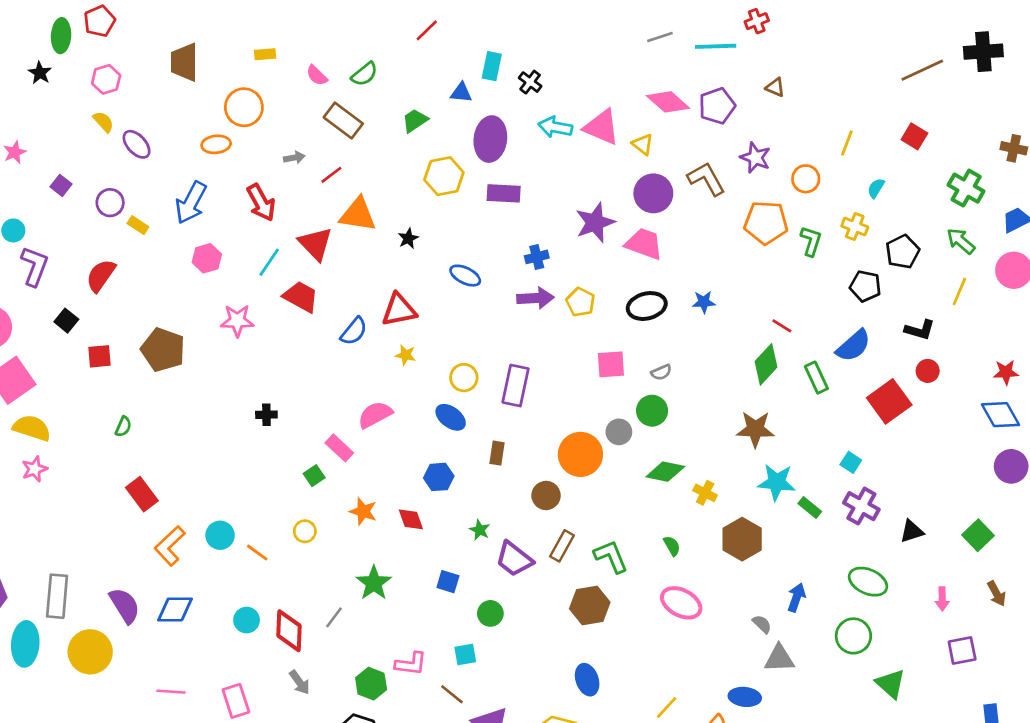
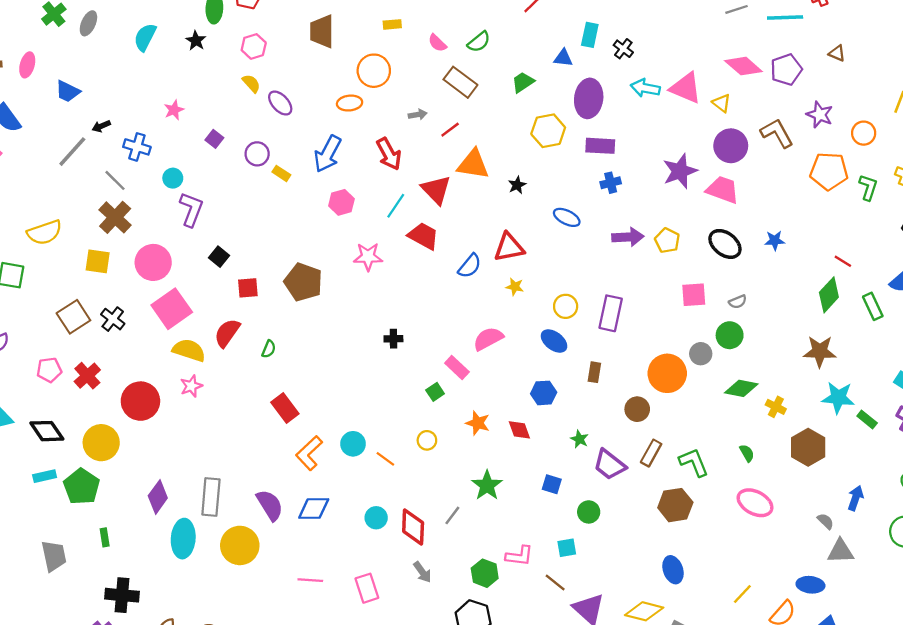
blue cross: (537, 257) -> (611, 183), moved
red semicircle: (101, 276) -> (227, 333), moved
black ellipse: (647, 306) -> (725, 244), turned 52

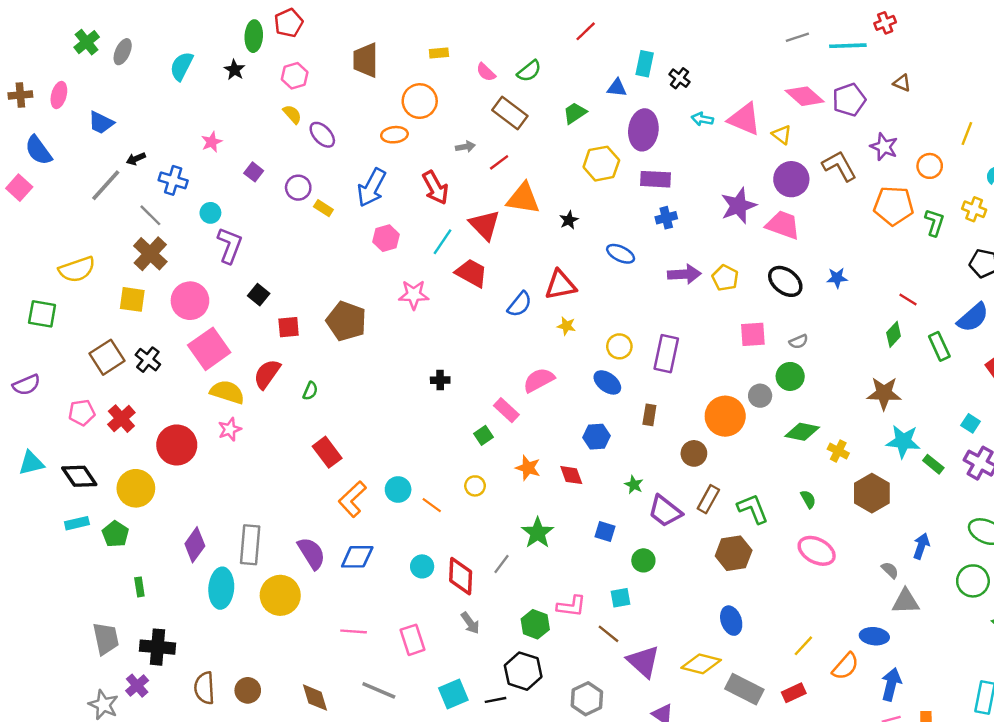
cyan arrow: (645, 88) -> (702, 119), size x0.7
green diamond: (829, 295) -> (894, 334), size x0.7
green pentagon: (82, 487) -> (115, 534), size x0.7
gray trapezoid: (54, 556) -> (106, 639), moved

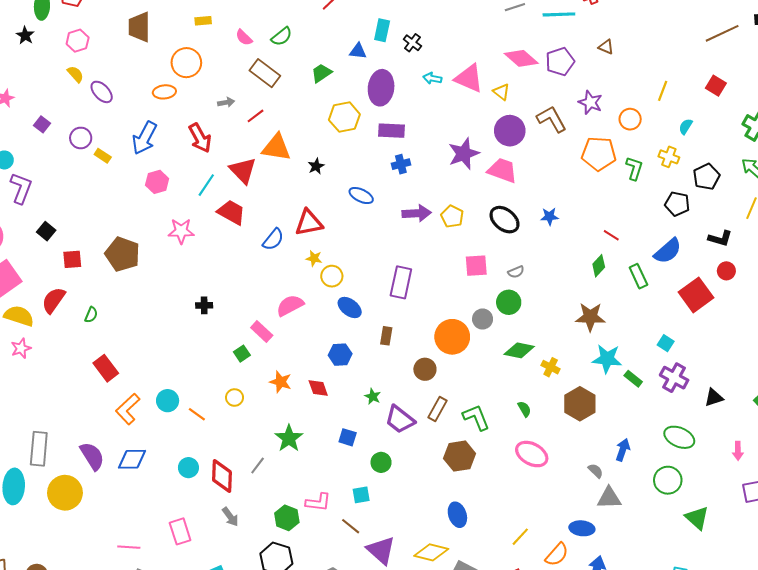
yellow circle: (619, 346) -> (332, 276), moved
pink line: (354, 631) -> (129, 547), moved

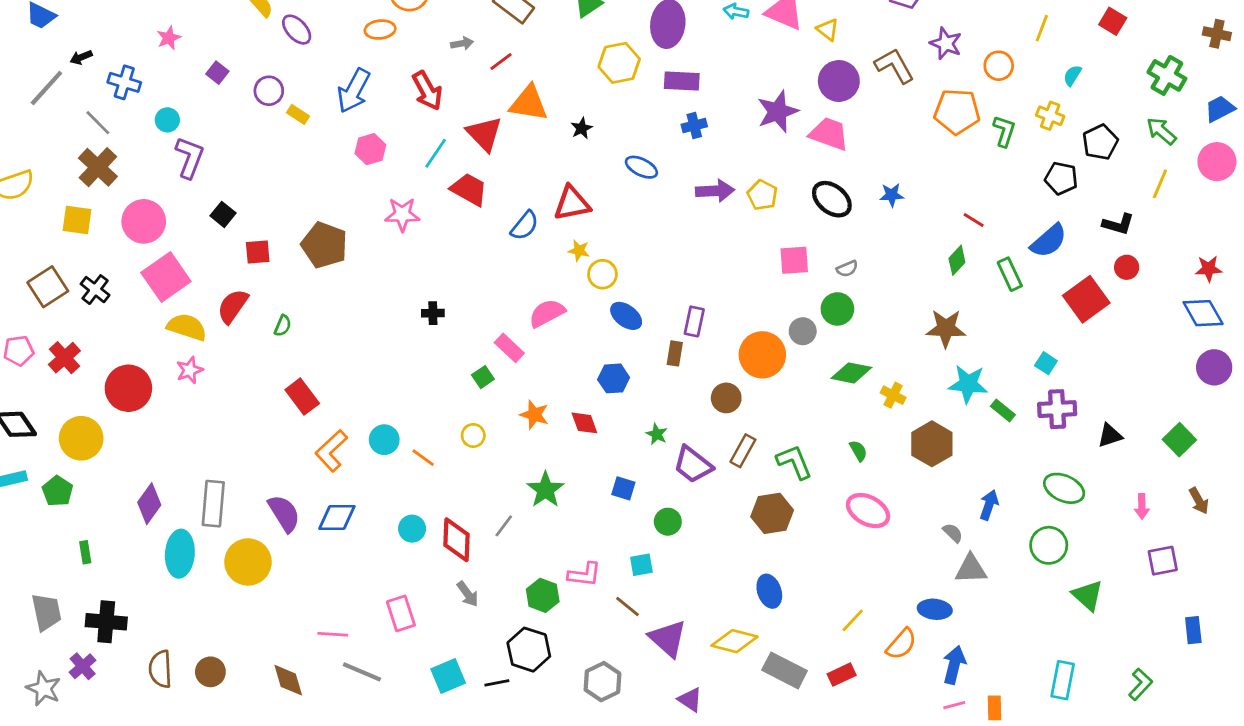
purple rectangle: (401, 282) -> (694, 321), moved, size x0.7
purple cross: (674, 378) -> (1057, 409), turned -32

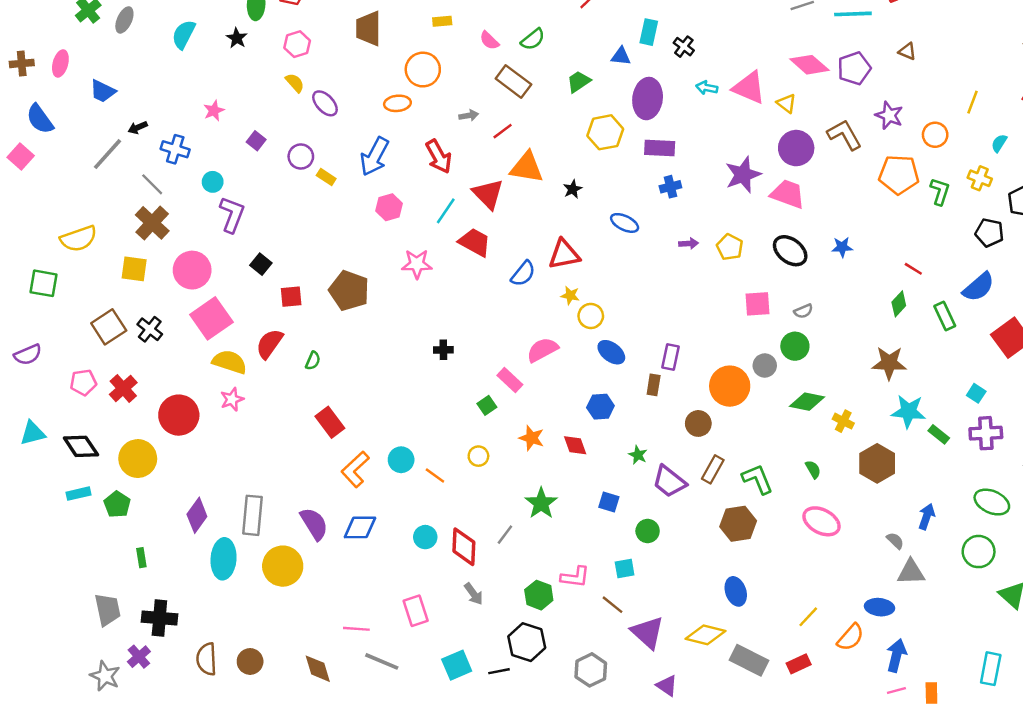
purple arrow: (715, 191) -> (689, 243), size x0.6

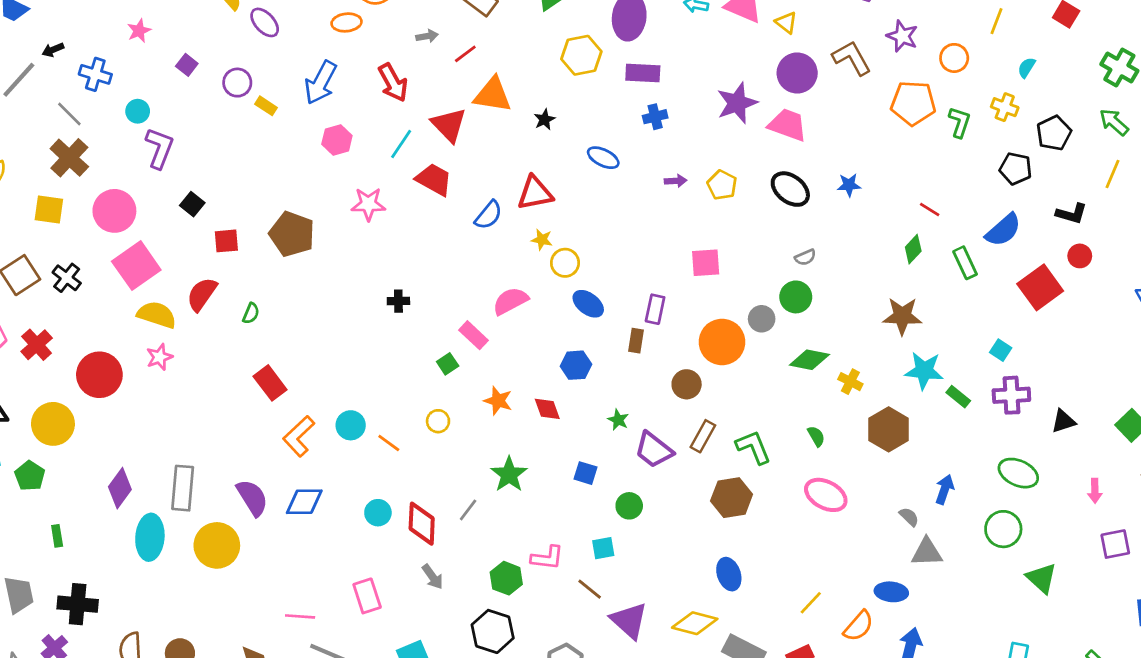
pink square: (757, 304) -> (706, 263), moved

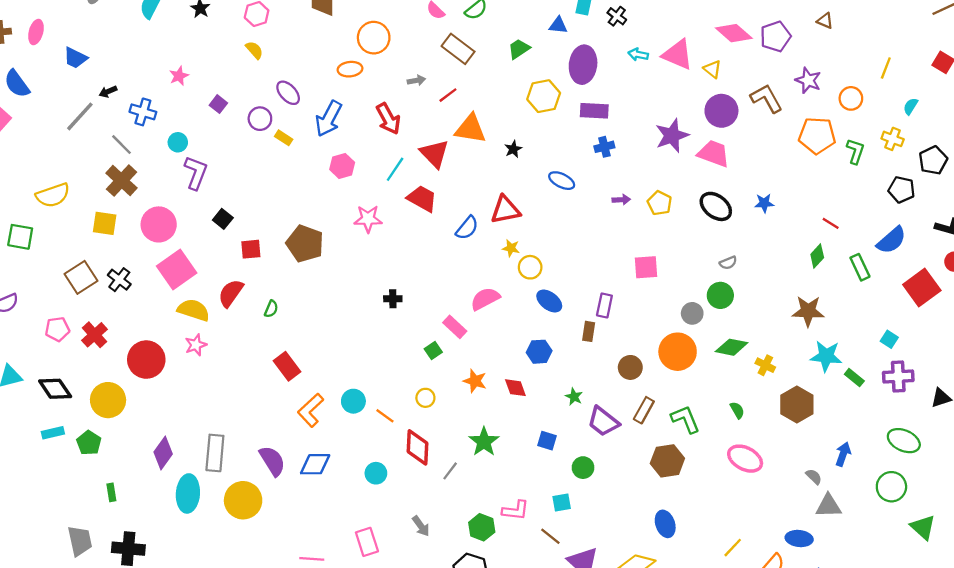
purple ellipse: (265, 22) -> (288, 93), moved
orange circle: (722, 342) -> (678, 352), moved
red diamond: (422, 524) -> (418, 447), moved

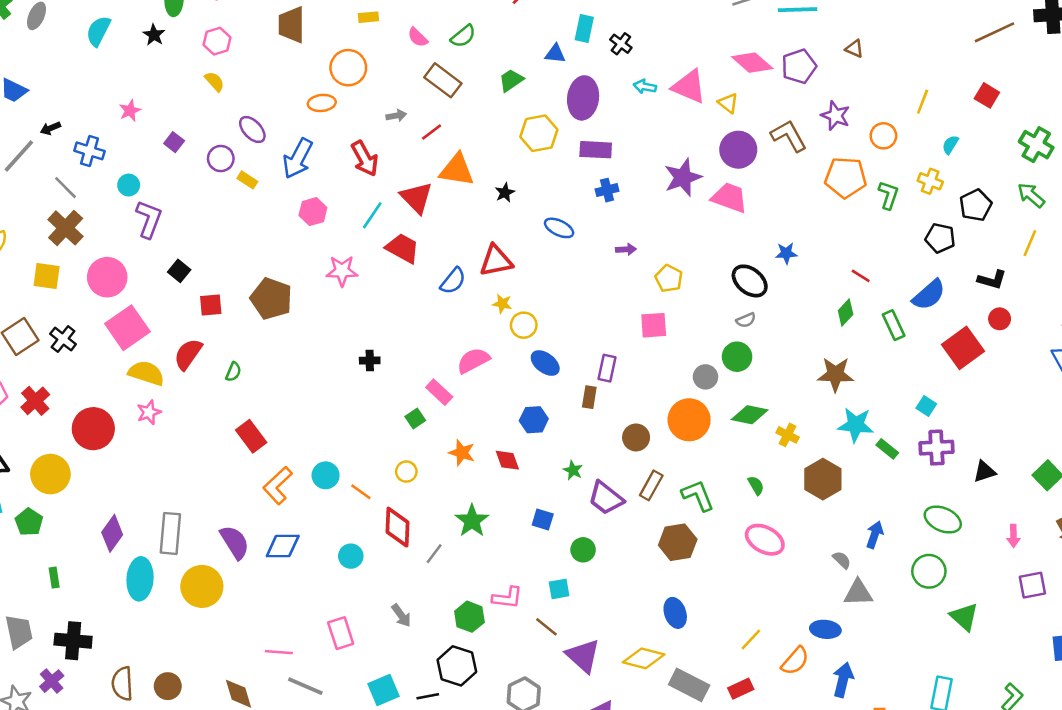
yellow pentagon: (660, 203) -> (669, 278), moved
black ellipse: (716, 206) -> (750, 281), moved

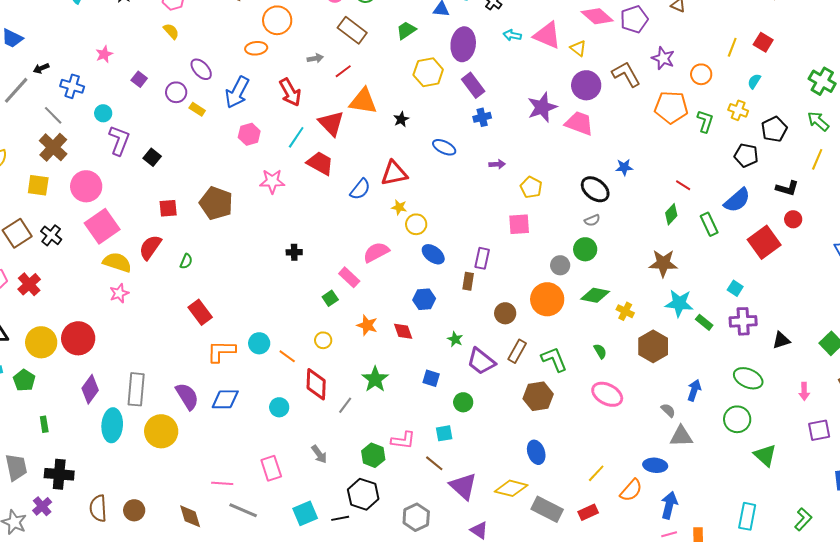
red square: (987, 95) -> (763, 42), moved
purple rectangle: (596, 150) -> (473, 85), turned 50
black square: (179, 271) -> (152, 157), moved
red circle: (93, 429) -> (78, 338), moved
orange L-shape: (278, 485) -> (221, 351), turned 44

